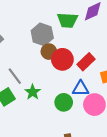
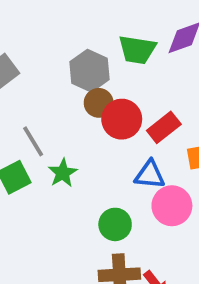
green circle: (64, 102) -> (115, 224), moved

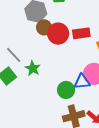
red rectangle: (164, 127) -> (81, 33), turned 42
blue triangle: (150, 175) -> (82, 82), moved

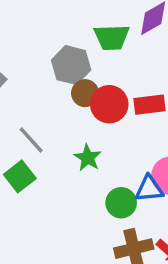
green star: (33, 68) -> (88, 158), moved

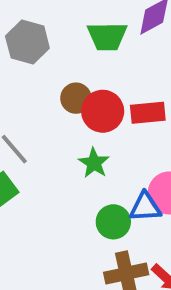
gray hexagon: (71, 65) -> (27, 42), moved
green star: (88, 158) -> (94, 163), moved

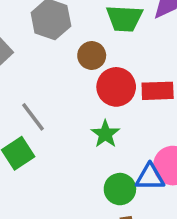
brown circle: (76, 98) -> (92, 56), moved

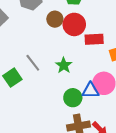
red circle: (116, 87) -> (74, 24), moved
gray line: (33, 117) -> (33, 63), moved

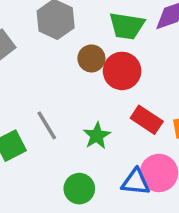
red rectangle: (94, 39) -> (147, 120), moved, turned 30
green circle: (73, 98) -> (79, 189), moved

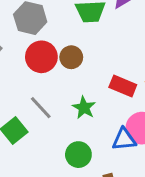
brown circle: (91, 58) -> (71, 57), moved
red circle: (122, 71) -> (41, 57), moved

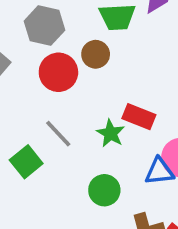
brown circle: (71, 57) -> (96, 54), moved
red rectangle: (123, 86) -> (139, 117), moved

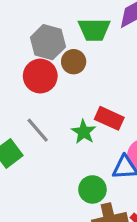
gray hexagon: (44, 26) -> (48, 42), moved
green circle: (104, 190) -> (92, 189), moved

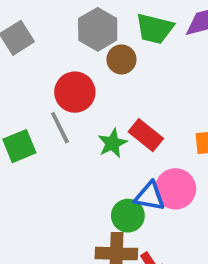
red circle: (40, 76) -> (75, 92), moved
green circle: (92, 189) -> (128, 216), moved

